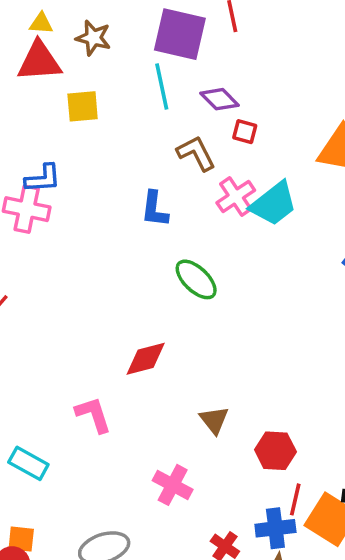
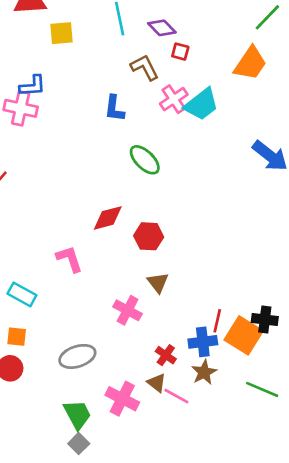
brown triangle: (214, 420) -> (158, 283), moved
red hexagon: (275, 451) -> (149, 236), moved
orange square: (21, 539) -> (17, 337), moved

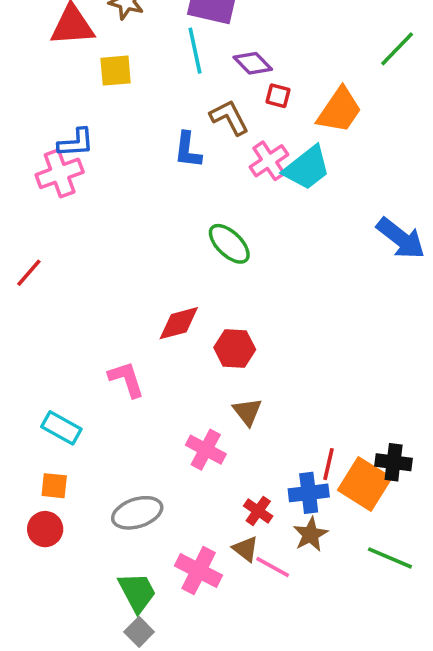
orange trapezoid: (250, 63) -> (339, 110), moved
pink cross: (21, 108) -> (60, 173), turned -32
blue L-shape: (114, 108) -> (188, 150), moved

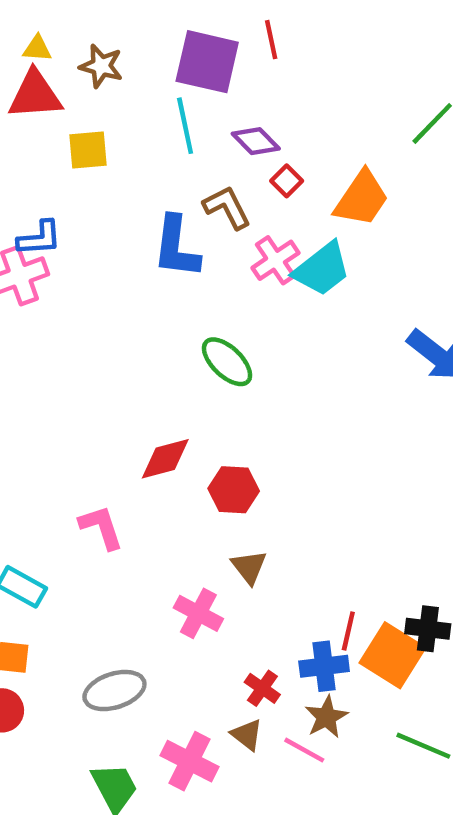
red square: (278, 96) -> (287, 181), turned 30
blue L-shape: (188, 150) -> (176, 247), size x1.4
pink line: (273, 567) -> (304, 750), moved

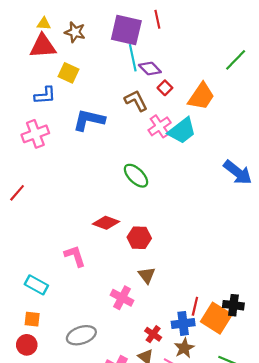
cyan line: (185, 126) -> (133, 58), moved
yellow square: (88, 150) -> (69, 73), turned 30
blue L-shape: (39, 238) -> (45, 95), moved
blue L-shape: (176, 247) -> (89, 120), moved, turned 96
red diamond: (165, 459) -> (106, 223), turned 35

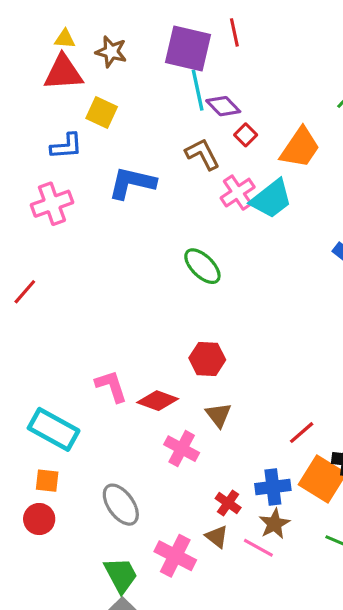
red diamond: (106, 223) -> (158, 401), moved
cyan rectangle: (36, 285) -> (54, 429), size x1.4
red line: (195, 306) -> (302, 433), moved, turned 36
gray ellipse: (81, 335) -> (121, 505), turned 72

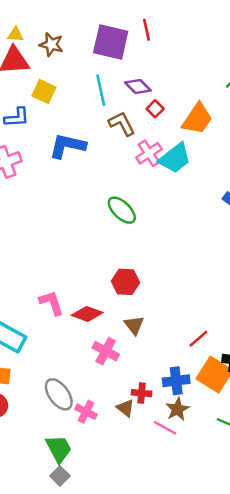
cyan line: (198, 90) -> (101, 90), moved
red cross: (228, 503) -> (142, 393), turned -30
brown triangle: (217, 537) -> (125, 408), moved
pink cross: (175, 556) -> (86, 412), moved, size x0.7

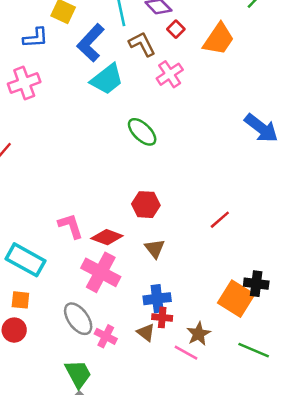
blue L-shape: (67, 146) -> (91, 43), moved, turned -60
cyan trapezoid: (175, 158) -> (107, 79), moved
red line: (198, 339) -> (220, 220), moved
pink cross: (106, 351) -> (101, 272), moved, size x1.4
blue cross: (176, 381) -> (157, 299), moved

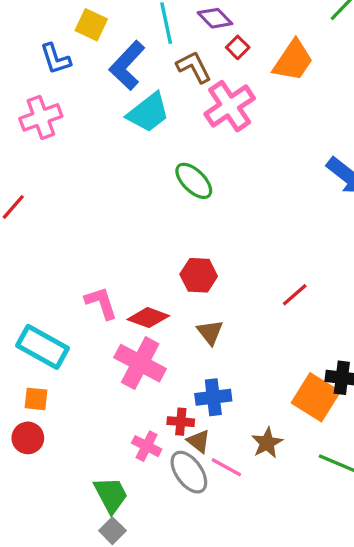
blue L-shape: (35, 38) -> (55, 59), turned 76
pink cross: (170, 74) -> (230, 106), size x1.4
red cross: (162, 317) -> (181, 422), moved
gray ellipse: (78, 319) -> (189, 472), moved
pink line: (186, 353) -> (226, 467), moved

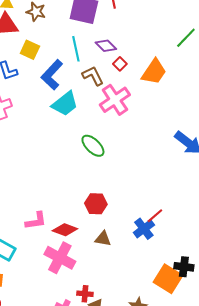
pink L-shape: (101, 303) -> (36, 221), turned 100
brown triangle: (210, 332) -> (103, 239), turned -42
blue cross: (213, 397) -> (144, 229), moved, turned -30

